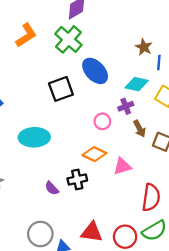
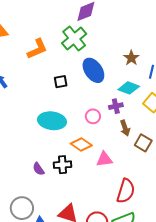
orange L-shape: (26, 35) -> (37, 49), moved
brown star: (144, 47) -> (131, 58), moved
black square: (61, 89) -> (61, 82), size x0.6
cyan ellipse: (34, 137) -> (52, 121), moved

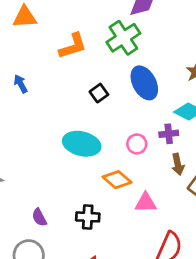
black square: (61, 82) -> (99, 93), turned -32
black cross: (62, 165) -> (88, 217), moved
purple semicircle: (38, 169) -> (39, 217), moved

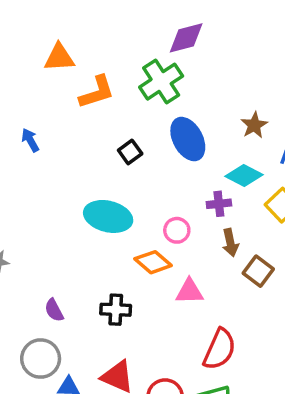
orange triangle: (25, 17) -> (59, 57), moved
pink circle: (137, 144) -> (177, 230), moved

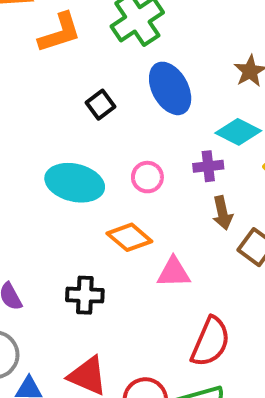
pink circle: (177, 230) -> (147, 177), moved

